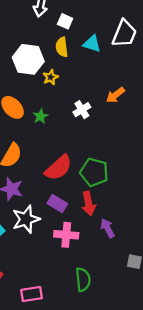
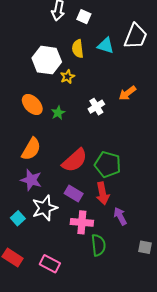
white square: (65, 21) -> (84, 17), moved
green semicircle: (83, 280) -> (98, 245), moved
pink rectangle: (32, 294) -> (50, 264), moved, turned 36

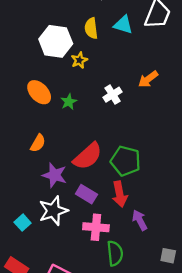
orange semicircle: (31, 149) -> (38, 143), size x0.7
purple star: (31, 180) -> (54, 175), moved

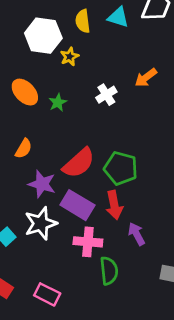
purple rectangle: (86, 194) -> (77, 205), size x1.4

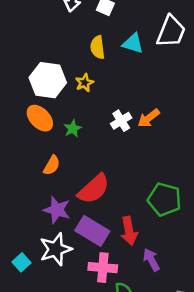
white hexagon: (43, 36) -> (48, 80), moved
orange arrow: (146, 78) -> (149, 118), moved
orange semicircle: (24, 149) -> (52, 165), moved
green pentagon: (121, 168) -> (164, 199), moved

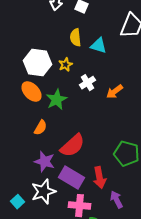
cyan triangle: (133, 43) -> (98, 46), moved
white cross: (121, 121) -> (88, 83), moved
green star: (73, 129) -> (56, 100), size x1.5

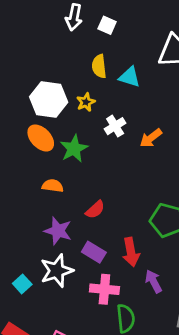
orange semicircle: (40, 128) -> (53, 186), turned -112
red semicircle: (72, 146) -> (95, 210), size x0.6
purple rectangle: (72, 178) -> (94, 252), size x0.7

